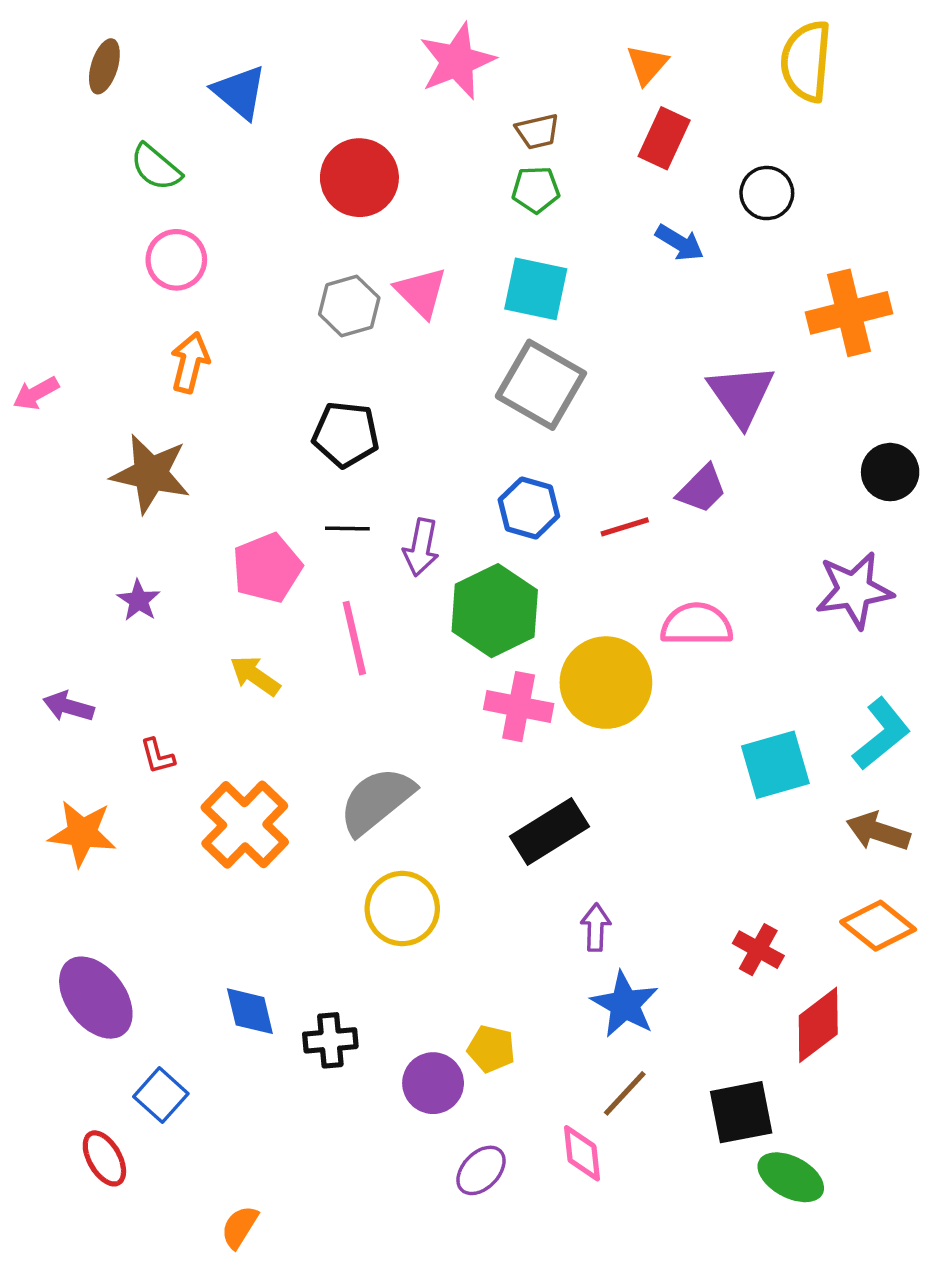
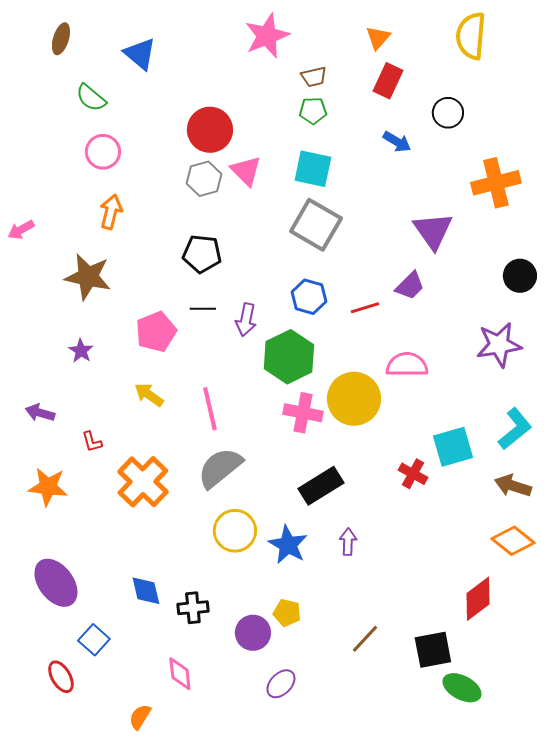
red circle: (359, 178) -> (210, 130), moved
pink line: (354, 638) -> (210, 409), moved
red cross: (758, 950) -> (413, 474), moved
blue star: (625, 1004) -> (288, 545), moved
pink diamond: (582, 1153) -> (180, 674), moved

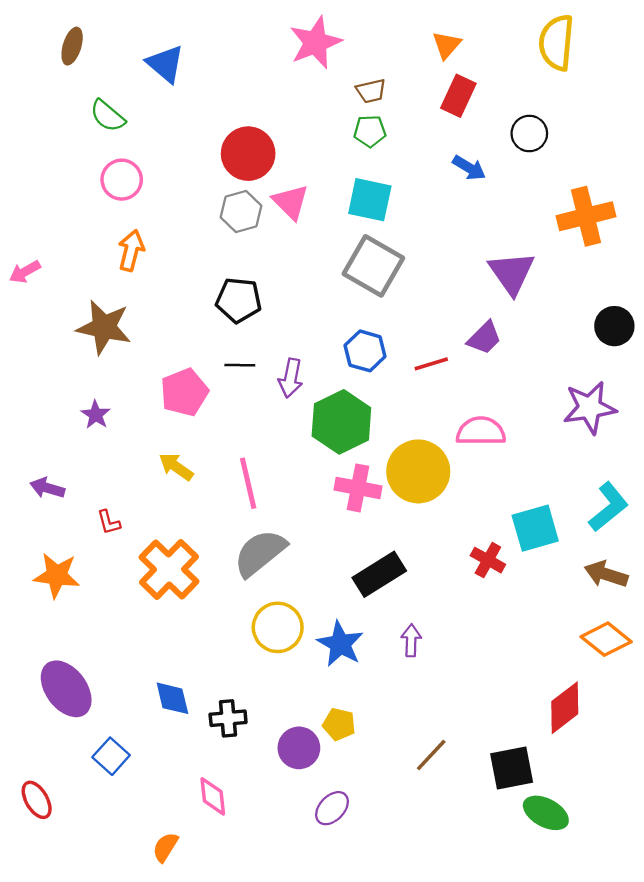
red ellipse: (61, 677) -> (37, 800), moved

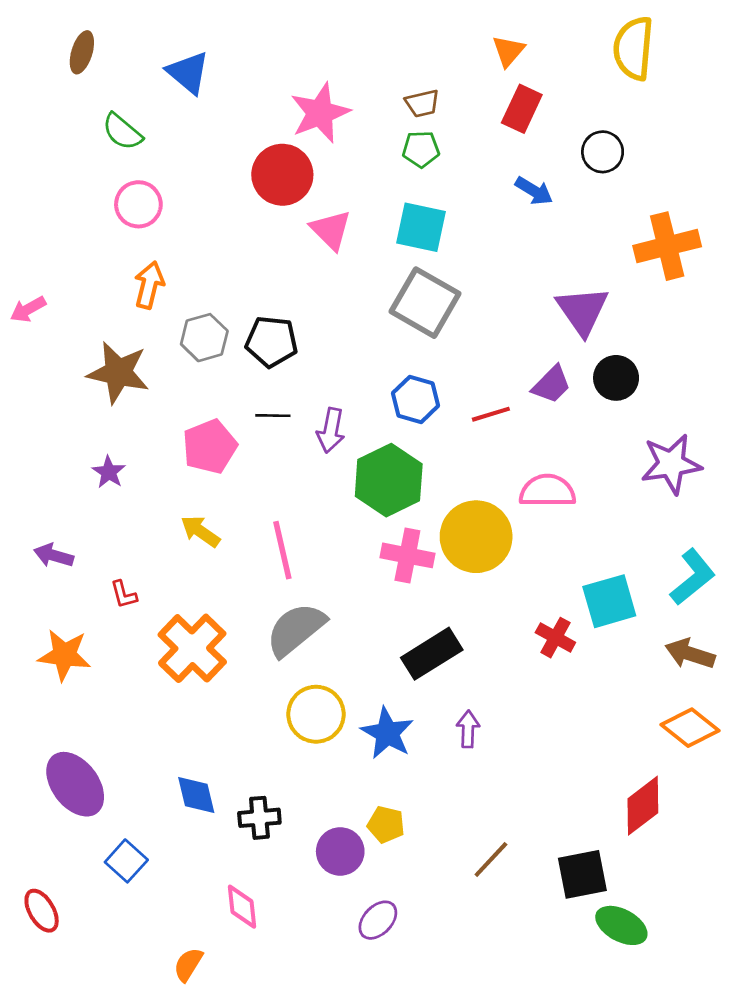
pink star: (315, 43) -> (320, 113), moved
gray hexagon: (241, 211) -> (204, 338), moved
black circle: (614, 326) -> (616, 378), moved

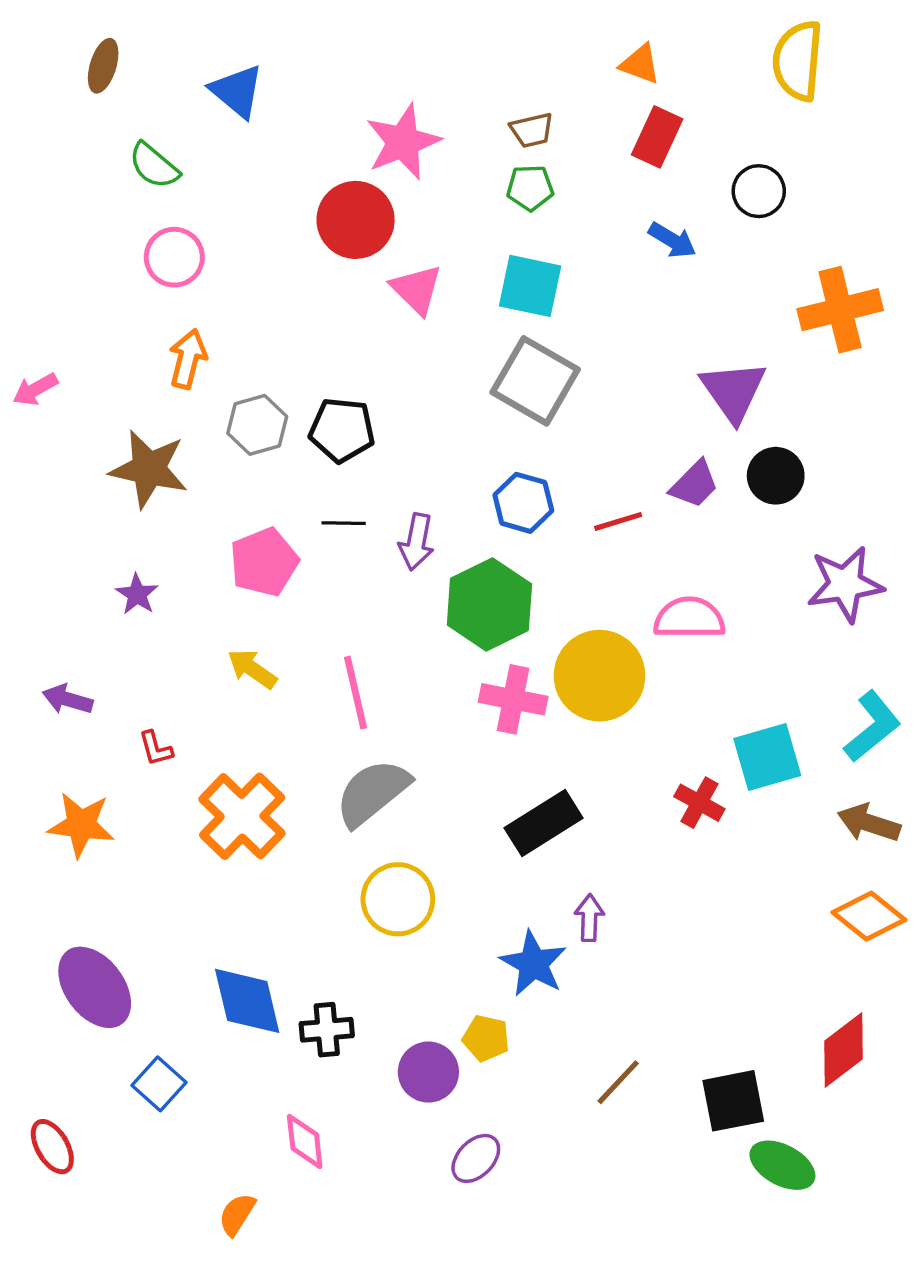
orange triangle: (508, 51) -> (640, 64), turned -51
blue star: (387, 733) -> (533, 964), moved
blue diamond: (196, 795) -> (247, 1001), size x1.4
red diamond: (643, 806) -> (843, 1050), moved

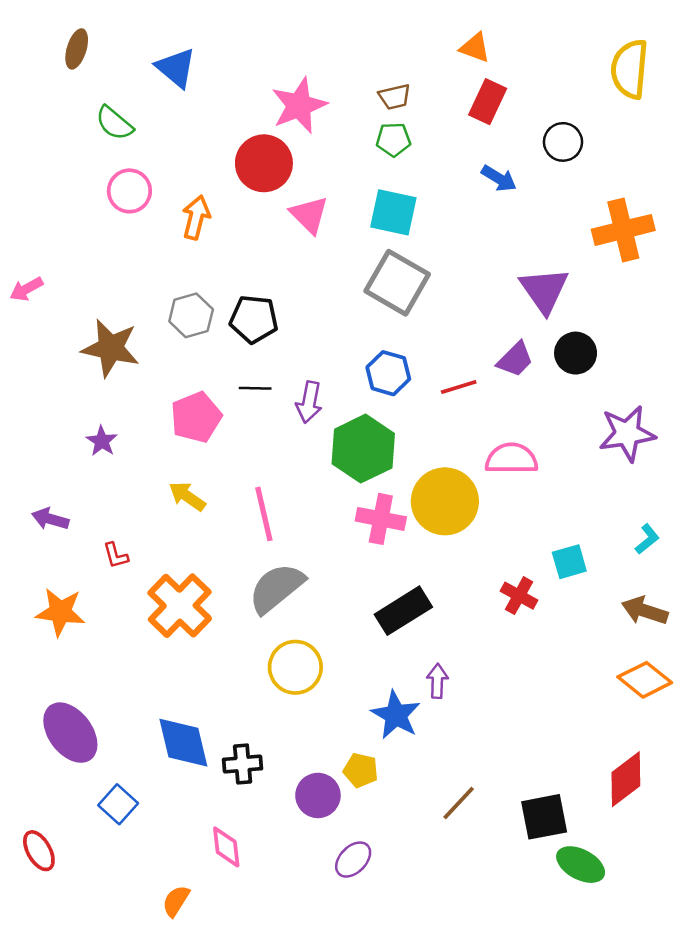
yellow semicircle: (798, 61) -> (630, 69), moved
orange arrow: (188, 359) -> (196, 217), moved
cyan L-shape: (872, 726) -> (647, 539), size x0.6
cyan square: (767, 757) -> (569, 562), size x0.7

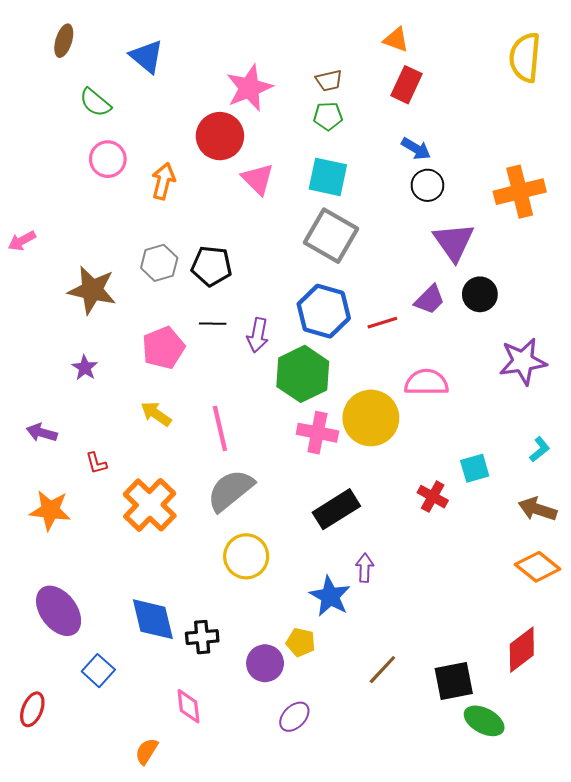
black circle: (563, 142) -> (427, 185), moved
blue hexagon: (388, 373) -> (324, 311), size x1.4
red ellipse: (39, 851) -> (32, 709), turned 52

